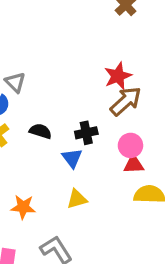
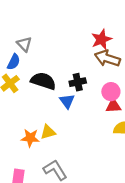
brown arrow: (126, 101) -> (107, 58), turned -120
black semicircle: (40, 131) -> (43, 81), size x1.5
yellow triangle: (77, 199) -> (48, 132), moved

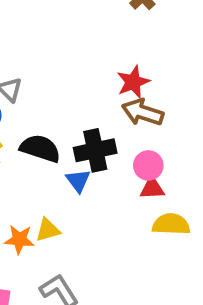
black cross: (78, 82) -> (95, 150), size x1.5

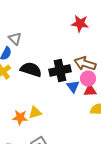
red star: (133, 82) -> (80, 24), moved, turned 30
brown arrow: (143, 112) -> (85, 64), moved
blue triangle: (78, 181) -> (73, 86), moved

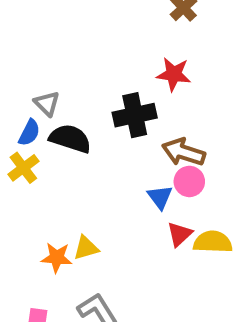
black semicircle: (31, 70) -> (70, 139), moved
black cross: (60, 70) -> (135, 115), moved
red triangle: (90, 90) -> (180, 234), moved, turned -40

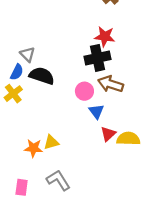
black cross: (135, 115) -> (98, 58), moved
pink circle: (189, 181) -> (84, 91), moved

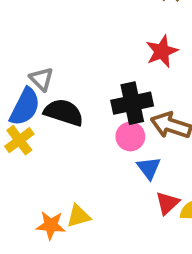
red star: (105, 37) -> (162, 51), turned -30
black cross: (98, 58) -> (132, 103), moved
blue semicircle: (17, 72) -> (25, 107), size x1.5

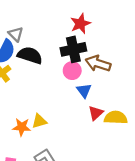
red star: (162, 51) -> (80, 24), moved

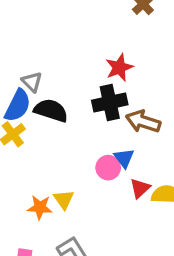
pink circle: (72, 71) -> (108, 168), moved
yellow triangle: (39, 121) -> (64, 199), turned -49

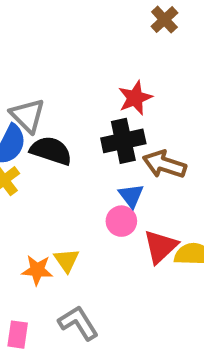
gray triangle: (32, 82) -> (27, 115), size x1.4
blue triangle: (124, 158) -> (131, 196), moved
red triangle: (140, 188) -> (161, 247), size x1.4

